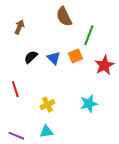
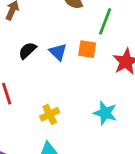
orange square: (75, 56) -> (87, 49), turned 32
cyan star: (89, 104) -> (105, 113), turned 30

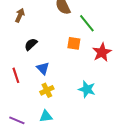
green line: (105, 21) -> (87, 23), turned -60
blue triangle: (58, 52) -> (43, 68), moved

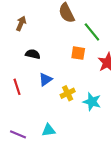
black semicircle: (31, 44) -> (33, 54), turned 56
blue triangle: (43, 68) -> (45, 79), turned 40
yellow cross: (47, 90) -> (68, 93), moved

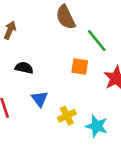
blue triangle: (45, 79) -> (40, 99), turned -32

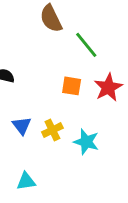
orange square: (80, 66) -> (72, 86), moved
blue triangle: (40, 99) -> (22, 126), moved

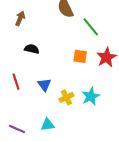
yellow cross: (52, 130) -> (66, 97), moved
cyan star: (86, 142) -> (91, 96), turned 30

